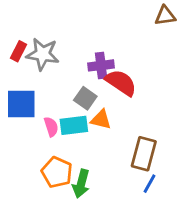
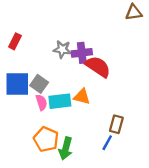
gray star: (43, 54) -> (62, 49), moved, size x0.7
gray square: (85, 98) -> (39, 84), moved
brown rectangle: (144, 154) -> (116, 124), size x0.7
blue line: (149, 184) -> (107, 143), moved

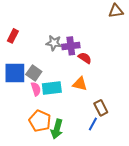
red semicircle: (98, 67) -> (85, 58), size x0.6
orange triangle: (82, 97) -> (80, 84), moved
brown rectangle: (116, 124) -> (101, 108), turned -42

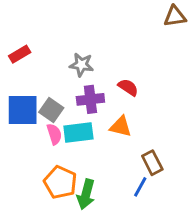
red rectangle: (13, 36) -> (20, 54), turned 32
purple cross: (71, 46) -> (90, 99), moved

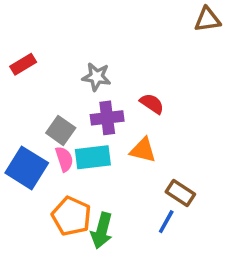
blue square: (23, 110) -> (27, 168), moved, turned 32
brown rectangle: (152, 163) -> (180, 193), turned -30

